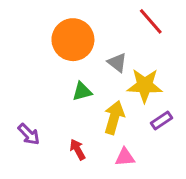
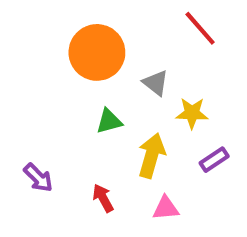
yellow star: (145, 85) -> (192, 113), size x0.7

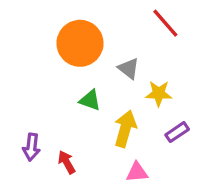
green triangle: (109, 121) -> (90, 100), turned 35
purple arrow: (38, 178) -> (31, 147), turned 52
red arrow: (103, 198) -> (67, 162), moved

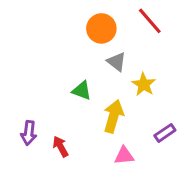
orange circle: (80, 43) -> (101, 28), moved, size x0.7
yellow star: (159, 94) -> (144, 84), turned 30
purple rectangle: (177, 132) -> (165, 133), moved

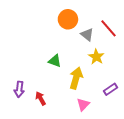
red line: (150, 21) -> (109, 28), moved
gray triangle: (117, 62) -> (87, 34), moved
pink triangle: (124, 156) -> (83, 104), turned -40

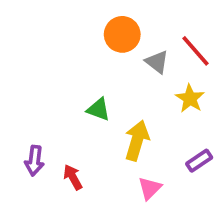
yellow star: (96, 57) -> (190, 98), moved

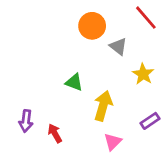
red line: (195, 51) -> (146, 18), moved

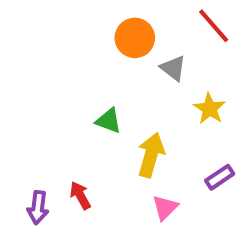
purple arrow: (26, 121) -> (38, 208), moved

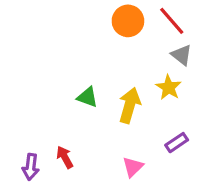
orange circle: (135, 38) -> (128, 21), moved
gray triangle: (173, 68) -> (182, 55), moved
yellow arrow: (151, 155) -> (130, 105), moved

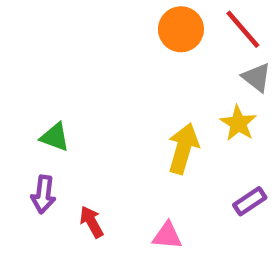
green triangle: (87, 97) -> (55, 137), moved
purple arrow: (31, 167) -> (43, 194), moved
pink triangle: (133, 167) -> (167, 236), moved, turned 50

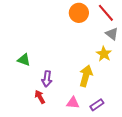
yellow arrow: (183, 149) -> (86, 76), moved
purple arrow: (43, 194) -> (47, 79), moved
purple rectangle: (250, 201) -> (97, 105), moved

